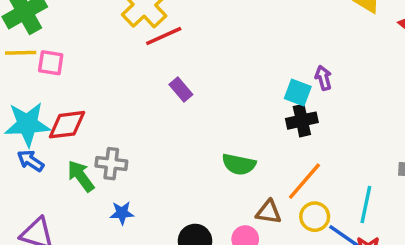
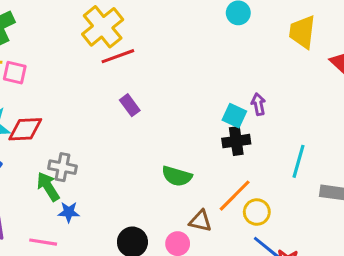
green arrow: (81, 176) -> (48, 187), moved
cyan line: (366, 205) -> (299, 161), moved
yellow circle: (315, 217) -> (257, 212), moved

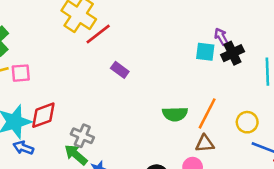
black cross: (236, 141) -> (233, 53), moved
gray cross: (62, 167) -> (82, 136), turned 30
orange line: (235, 196) -> (207, 113), moved

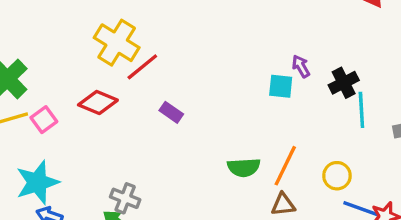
black cross: (233, 53) -> (344, 83), moved
pink square: (21, 73) -> (44, 120), turned -30
red diamond: (43, 115) -> (98, 102), moved, turned 44

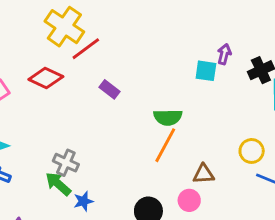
purple arrow: (301, 66) -> (224, 54), turned 42
orange line: (285, 166) -> (165, 145), moved
green semicircle: (244, 167) -> (168, 117), moved

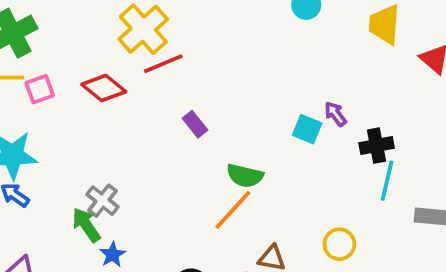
purple arrow: (224, 54) -> (335, 114), turned -66
purple rectangle: (109, 89) -> (195, 124), moved
blue star: (83, 201) -> (113, 255), turned -30

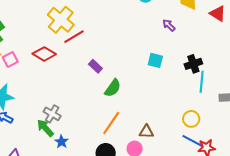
purple arrow: (335, 114) -> (169, 25), moved
green semicircle: (245, 176) -> (113, 88), moved, turned -60
orange line: (233, 210) -> (111, 123), moved
yellow circle: (339, 244) -> (191, 119), moved

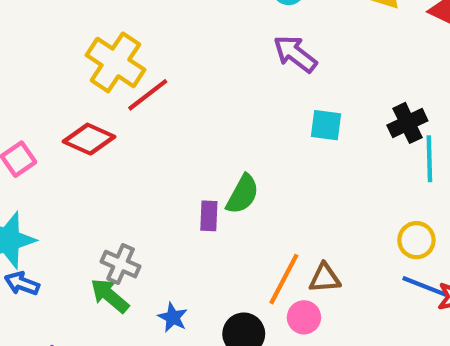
purple arrow: (169, 25) -> (295, 54), moved, size x1.5
purple rectangle: (95, 66) -> (209, 216), moved, turned 56
orange line: (111, 123) -> (284, 279), moved
blue star: (61, 142) -> (173, 317), moved

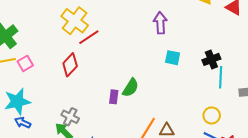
purple arrow: (295, 54) -> (160, 23), turned 45
red diamond: (89, 139) -> (70, 65), moved, turned -75

